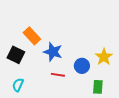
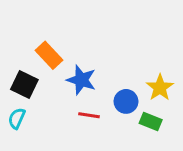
cyan semicircle: (18, 85) -> (17, 118), moved
green rectangle: (98, 87) -> (151, 121), moved, turned -72

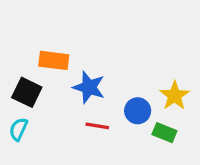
orange rectangle: (49, 55) -> (54, 60), turned -40

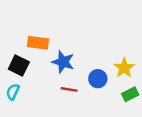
green rectangle: (164, 133) -> (130, 94), moved, turned -49

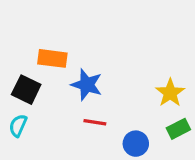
blue circle: (98, 79) -> (136, 144), moved

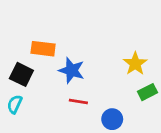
yellow star: (170, 93) -> (135, 64), moved
green rectangle: (178, 129) -> (147, 92), moved

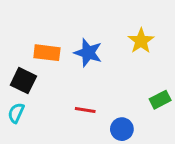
yellow star: (135, 64) -> (141, 41), moved
blue star: (72, 70) -> (88, 53), moved

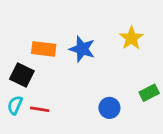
red line: (85, 110) -> (40, 109), moved
blue circle: (122, 129) -> (109, 108), moved

